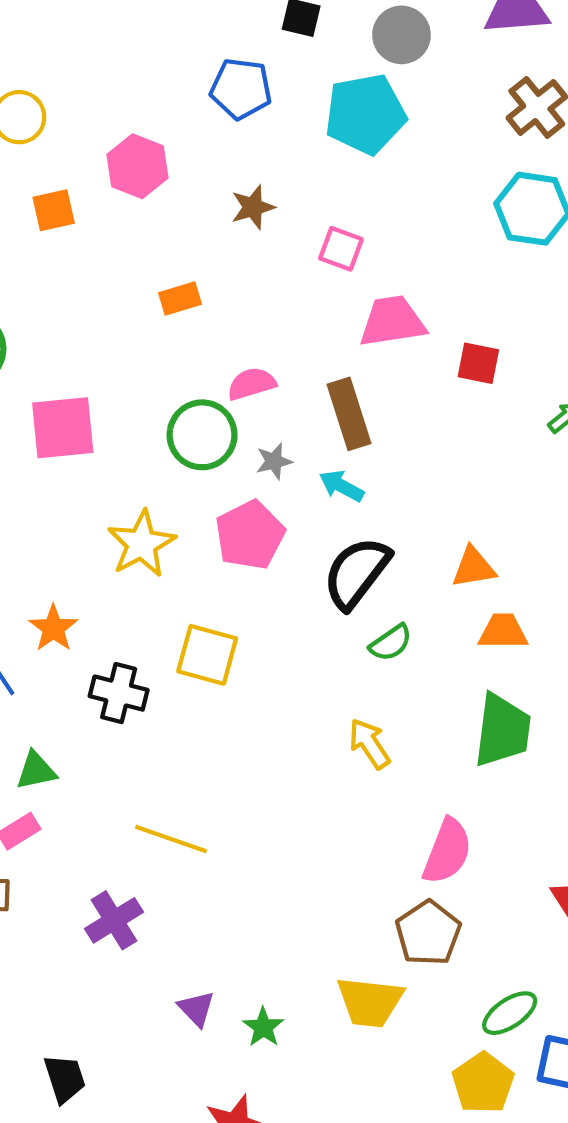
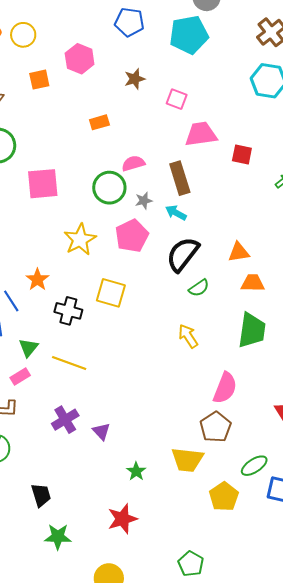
green triangle: (36, 771) -> (29, 348), turned -40
yellow line: (171, 839) -> (69, 363), moved
purple triangle: (196, 1009) -> (101, 431), moved
yellow pentagon: (483, 1083) -> (224, 497), moved

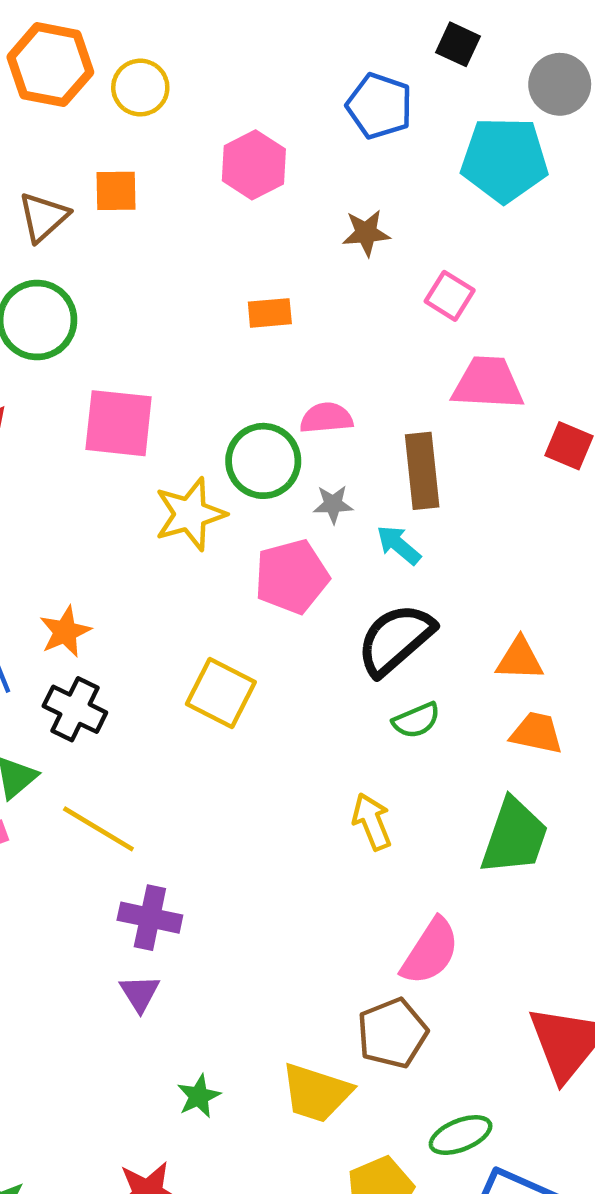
orange square: (39, 80) -> (116, 191), moved
yellow star: (80, 240) -> (190, 514), moved
black cross: (68, 311) -> (75, 709), moved
purple cross: (65, 420) -> (150, 918), moved, turned 32

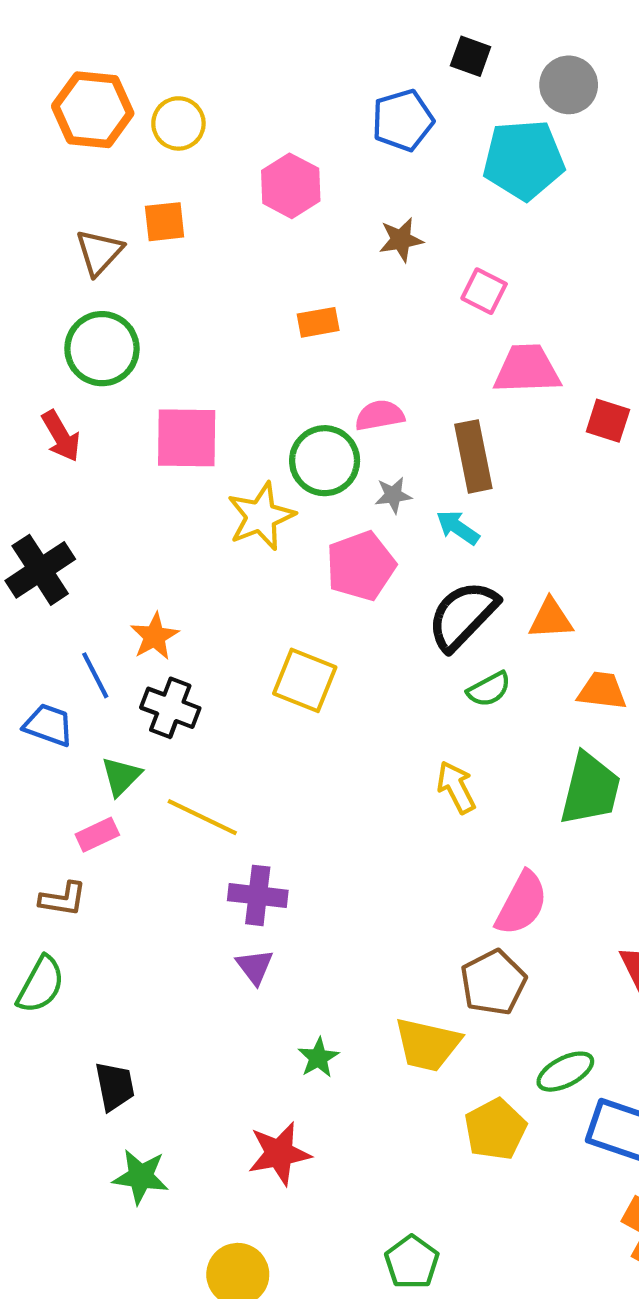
blue pentagon: (379, 106) -> (403, 120), turned -30
orange triangle: (520, 659) -> (551, 619), moved

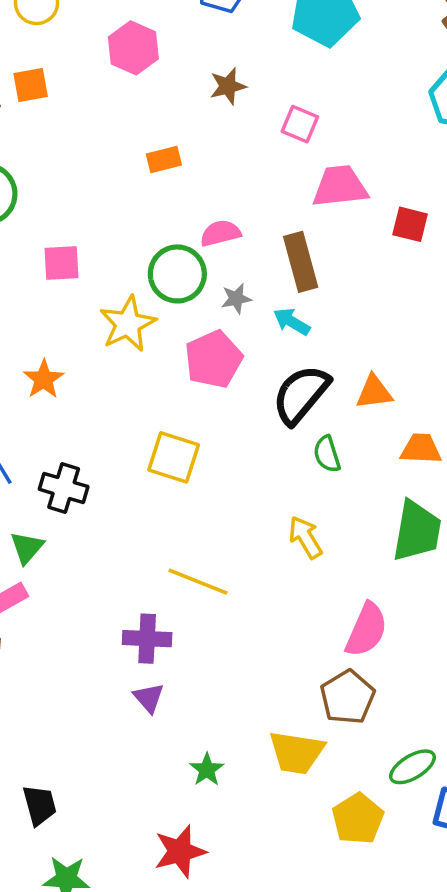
pink square: (187, 438) -> (62, 263), size x0.7
orange star: (155, 636) -> (44, 379), moved
green semicircle: (489, 689) -> (327, 454), turned 105
yellow line: (202, 817) -> (198, 582), moved

